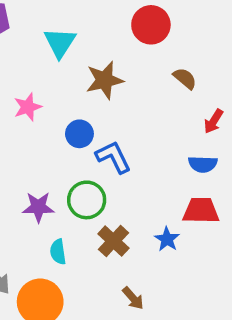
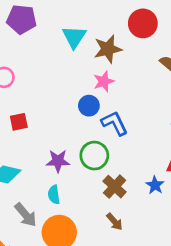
brown star: (104, 80) -> (108, 49), moved
pink star: (28, 107) -> (104, 81), moved
cyan semicircle: (58, 252) -> (54, 195), moved
brown arrow: (133, 298) -> (115, 222), moved

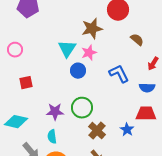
cyan triangle: (74, 37) -> (67, 49), moved
blue L-shape: (115, 123) -> (119, 74), moved

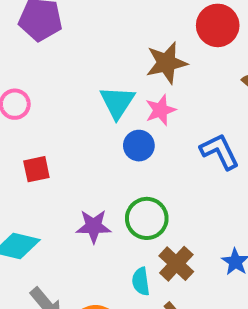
cyan semicircle: (52, 137) -> (141, 281), moved

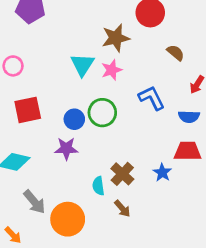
blue circle: (139, 146) -> (74, 119), moved
red square: (36, 169) -> (28, 110), size x1.5
green circle: (147, 218) -> (102, 113), moved

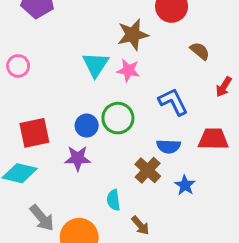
pink star: (112, 70) -> (128, 70), turned 30
red square: (28, 110) -> (34, 133), moved
blue semicircle: (189, 117) -> (169, 146), moved
red trapezoid: (188, 151) -> (213, 139), moved
brown cross: (122, 174) -> (148, 170), moved

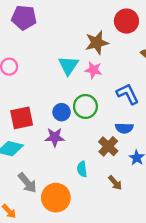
brown arrow: (140, 225) -> (115, 183), moved

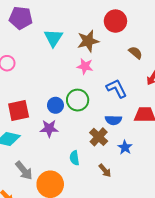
cyan triangle: (68, 65) -> (53, 38), moved

